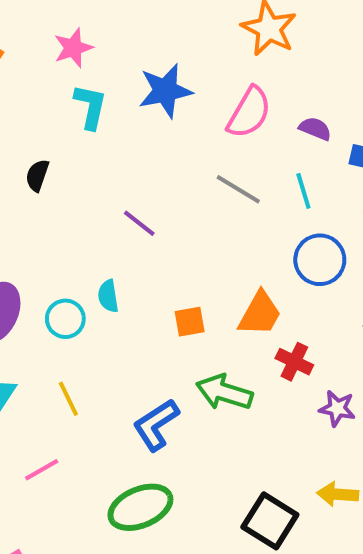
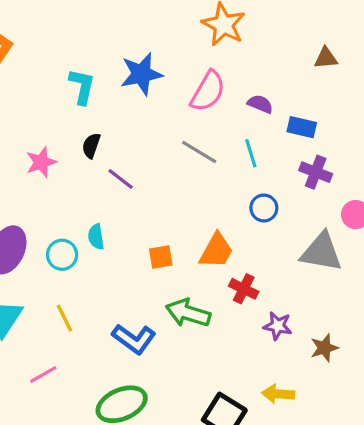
pink star: (73, 48) -> (41, 162), moved
black semicircle: (37, 175) -> (91, 146), moved
blue circle: (320, 260) -> (264, 208), size x0.7
blue L-shape: (156, 425) -> (134, 339), turned -111

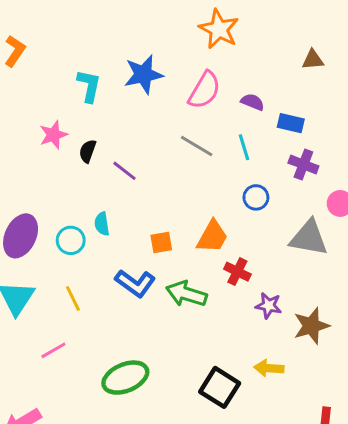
black semicircle: (91, 146) -> (88, 151), moved
pink star: (41, 162) -> (53, 135), moved
blue L-shape: (134, 339) -> (135, 283), moved
brown star: (324, 348) -> (311, 326), size x1.4

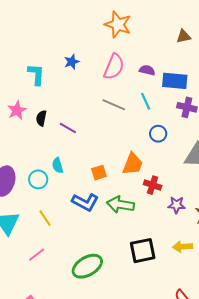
blue star: (143, 74) -> (72, 62), size x0.6
blue rectangle: (291, 123) -> (175, 81), size x1.4
black square: (220, 387) -> (143, 251), moved, turned -36

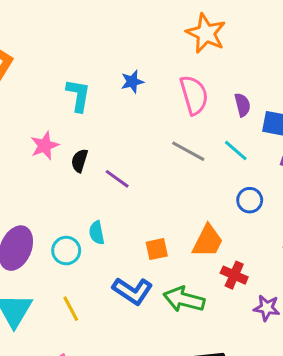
pink semicircle: (114, 67) -> (194, 95), turned -44
purple semicircle: (147, 70) -> (242, 105), turned 56
cyan line: (146, 101) -> (236, 150), turned -30

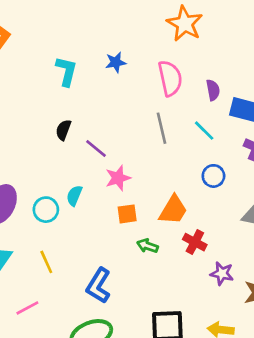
pink star: (45, 146) -> (118, 178), moved
gray line: (188, 151) -> (161, 128), turned 44
cyan semicircle: (97, 233) -> (74, 196), turned 30
blue L-shape: (132, 291) -> (98, 286), moved, turned 84
green arrow: (184, 299) -> (147, 246), moved, size x0.6

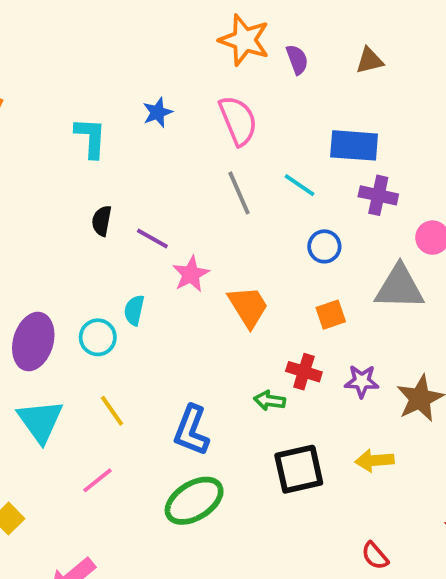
purple semicircle: (213, 90) -> (297, 60), moved
orange trapezoid: (173, 210) -> (248, 307), moved, turned -52
orange square: (127, 214) -> (331, 315), moved
red cross: (195, 242) -> (304, 372), moved
green arrow: (147, 246) -> (270, 401), moved

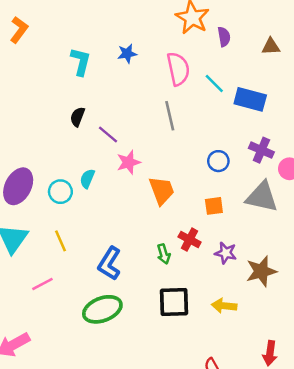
cyan line: (299, 185) -> (214, 83), moved
purple cross: (378, 195) -> (261, 150), moved
green arrow: (270, 401) -> (164, 254), turned -126

